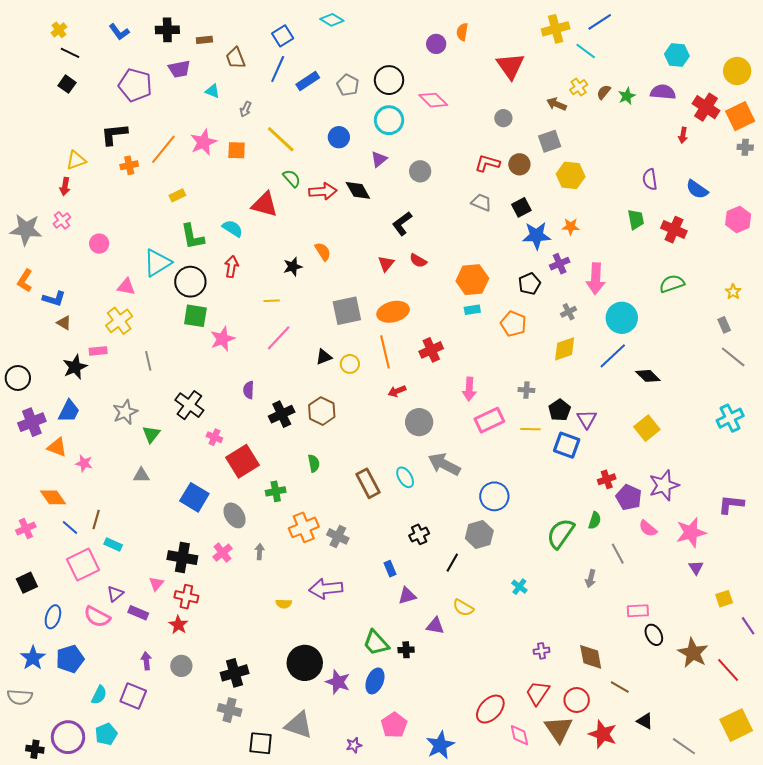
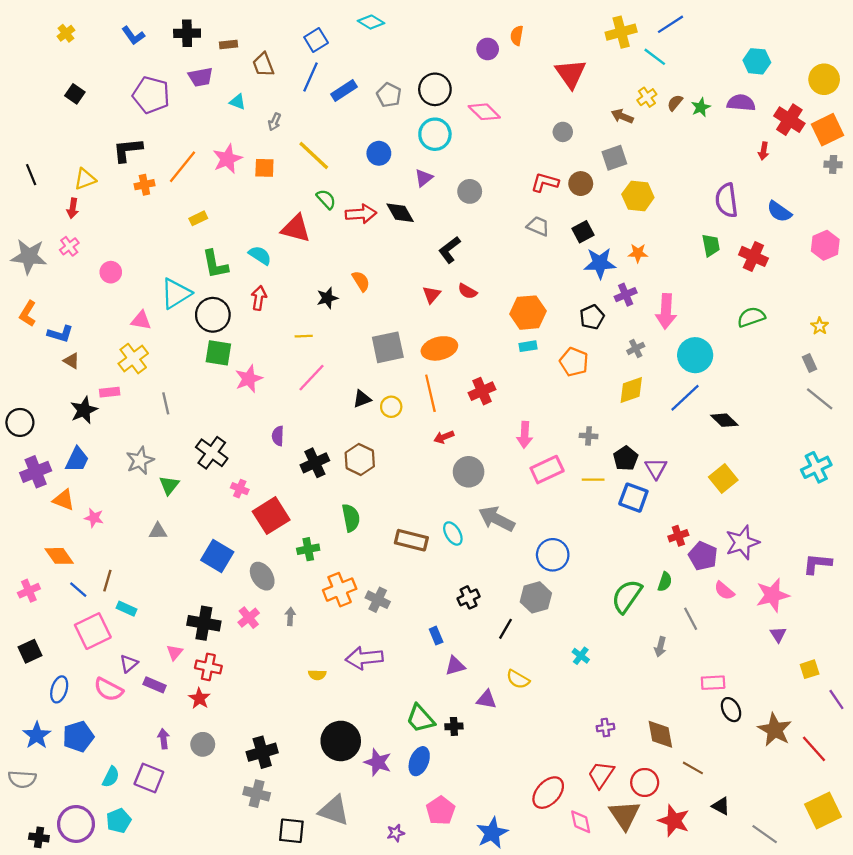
black line: (70, 53) -> (31, 175), moved, turned 42
purple semicircle: (650, 179) -> (727, 200), size x1.4
green semicircle: (314, 463) -> (351, 518), size x1.4
brown rectangle: (368, 483) -> (411, 540), turned -48

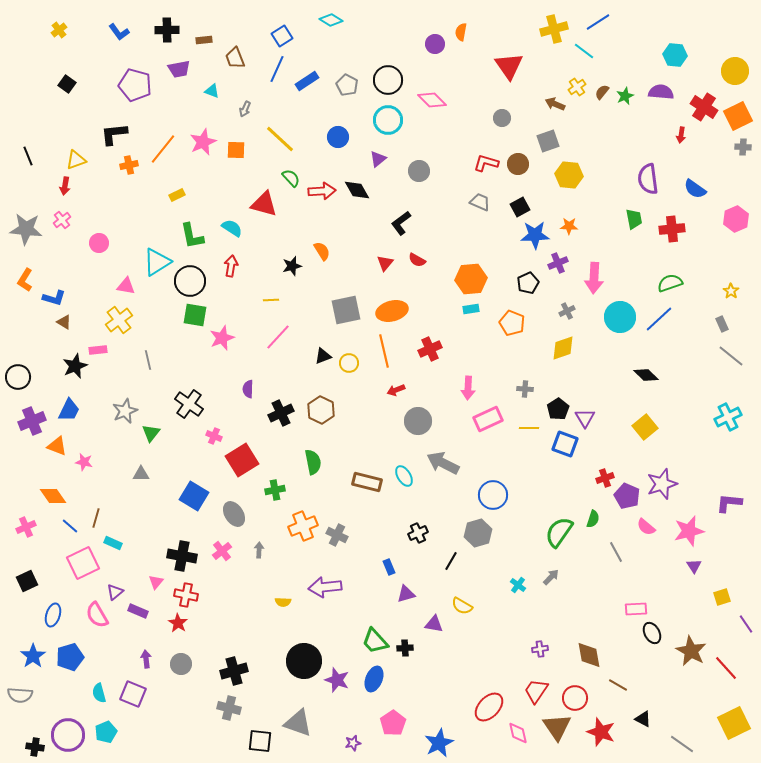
red cross: (753, 256) -> (672, 229), turned -30
blue line: (685, 398) -> (659, 319), moved
gray arrow: (660, 647) -> (551, 577), moved, turned -150
pink semicircle: (109, 689) -> (97, 615), turned 32
cyan semicircle: (111, 777) -> (99, 693), turned 138

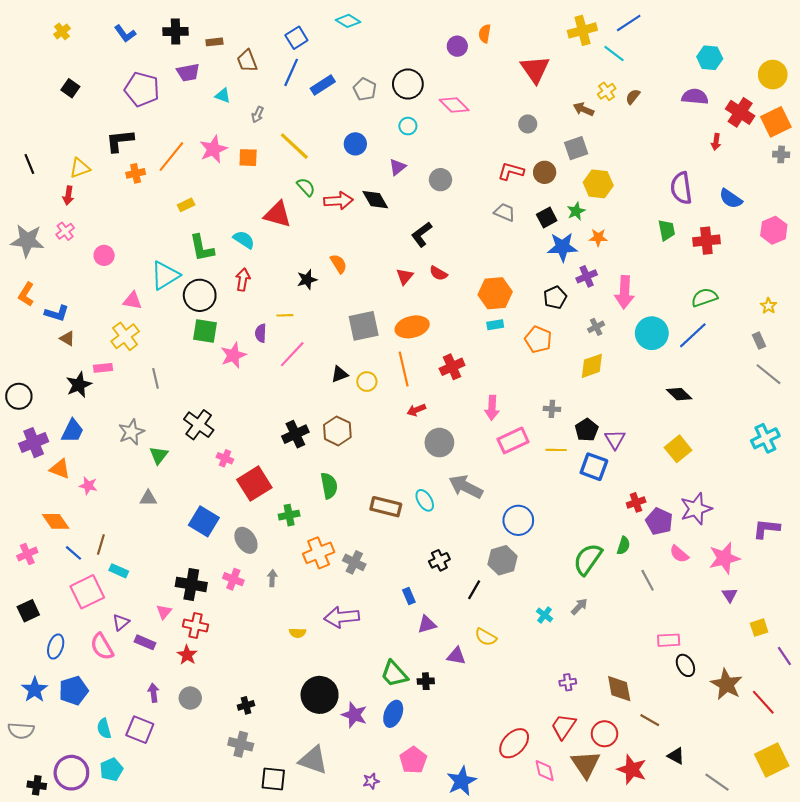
green star: (625, 96) -> (576, 211), moved
cyan circle: (388, 120) -> (408, 126), size x0.6
purple semicircle: (248, 389) -> (261, 333), moved
pink cross: (222, 551) -> (233, 579), turned -30
black cross: (234, 671) -> (246, 705), size x0.6

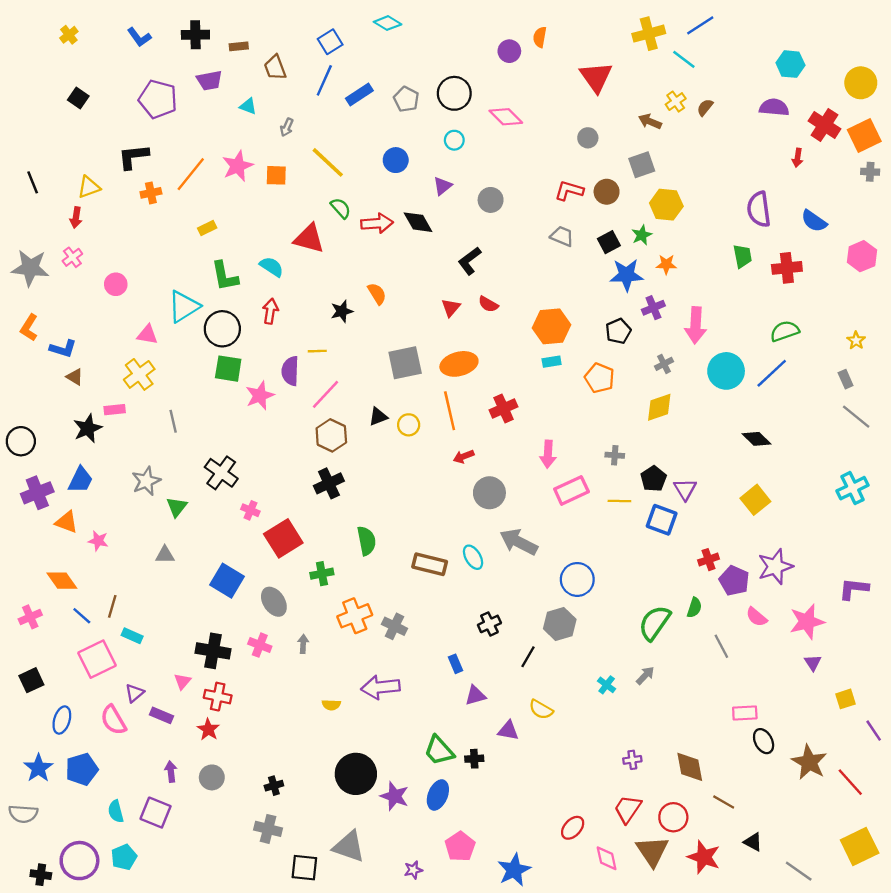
purple semicircle: (261, 333) -> (290, 371), size x1.4
brown hexagon: (337, 431) -> (331, 435), moved
red ellipse: (514, 743) -> (573, 828), size x0.7

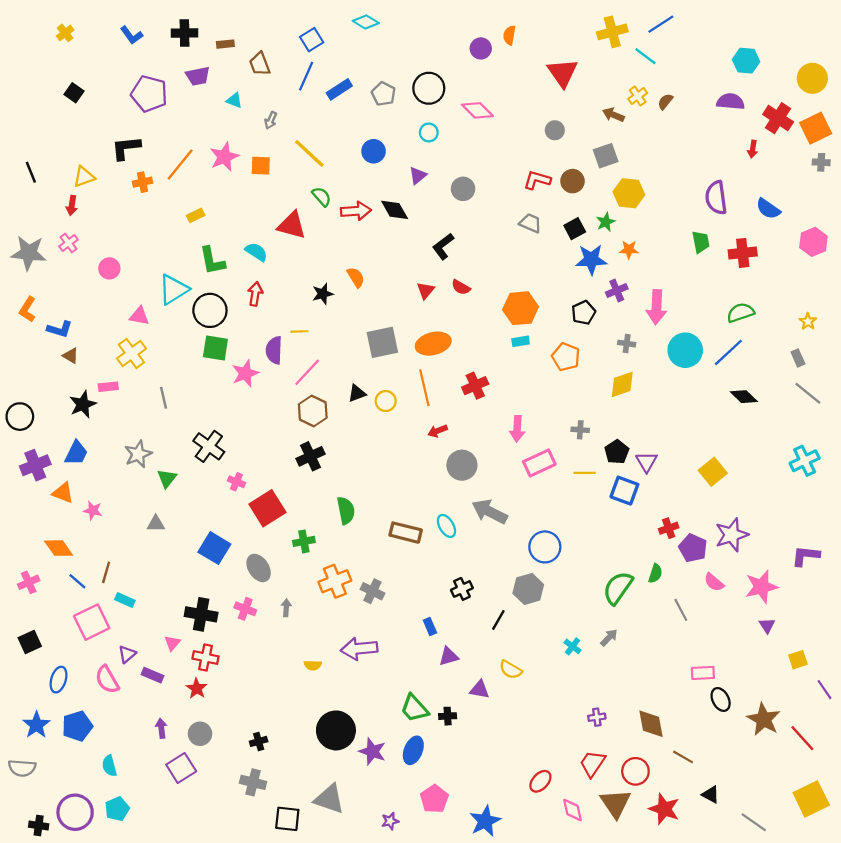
gray cross: (664, 364) -> (627, 344), turned 35
black diamond: (757, 439) -> (744, 397), moved
purple square: (156, 813) -> (181, 768), moved, turned 36

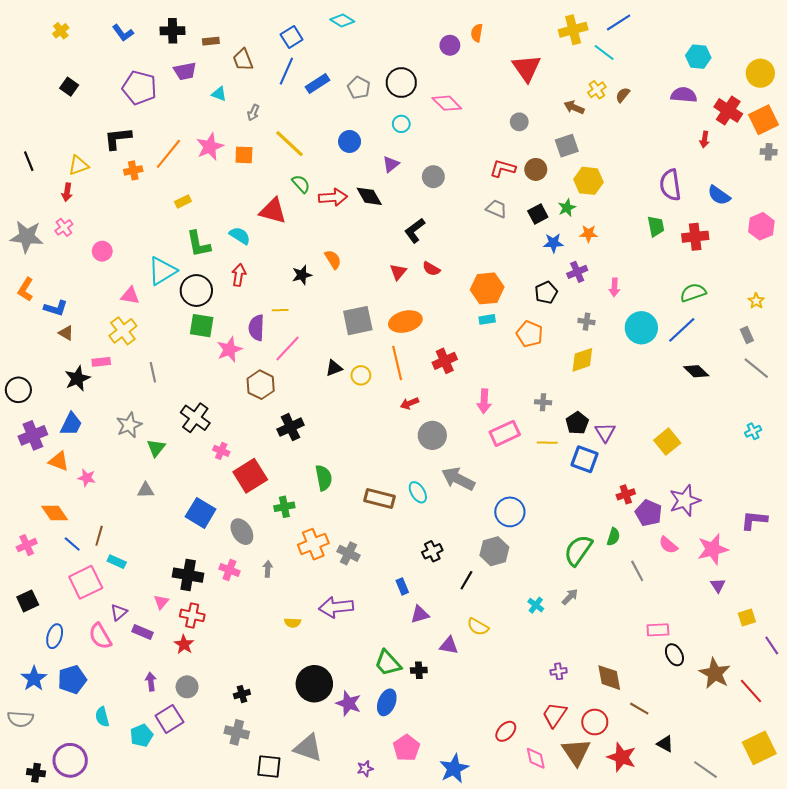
blue star: (591, 260) -> (553, 243), size x0.7
pink arrow: (656, 307) -> (614, 287), size x0.6
brown hexagon: (313, 411) -> (261, 385), moved
cyan cross: (805, 461) -> (753, 431), size x0.6
cyan pentagon: (117, 809) -> (142, 735), moved

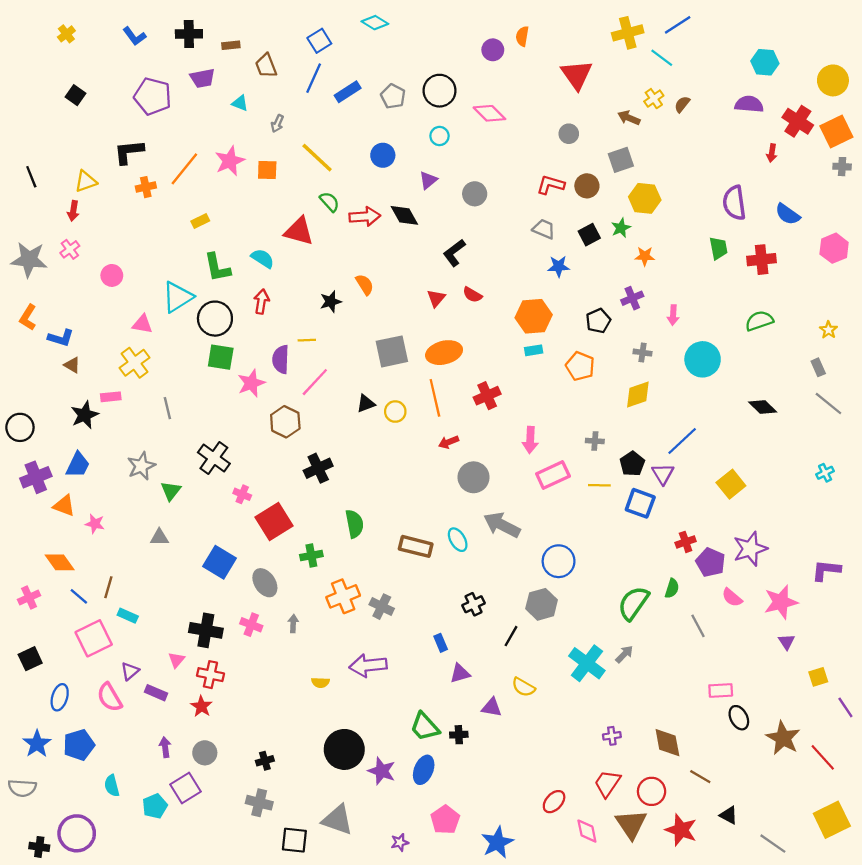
blue star: (553, 243) -> (559, 266), moved
blue line: (682, 330) -> (682, 441), moved
cyan cross: (536, 605) -> (587, 663), size x2.0

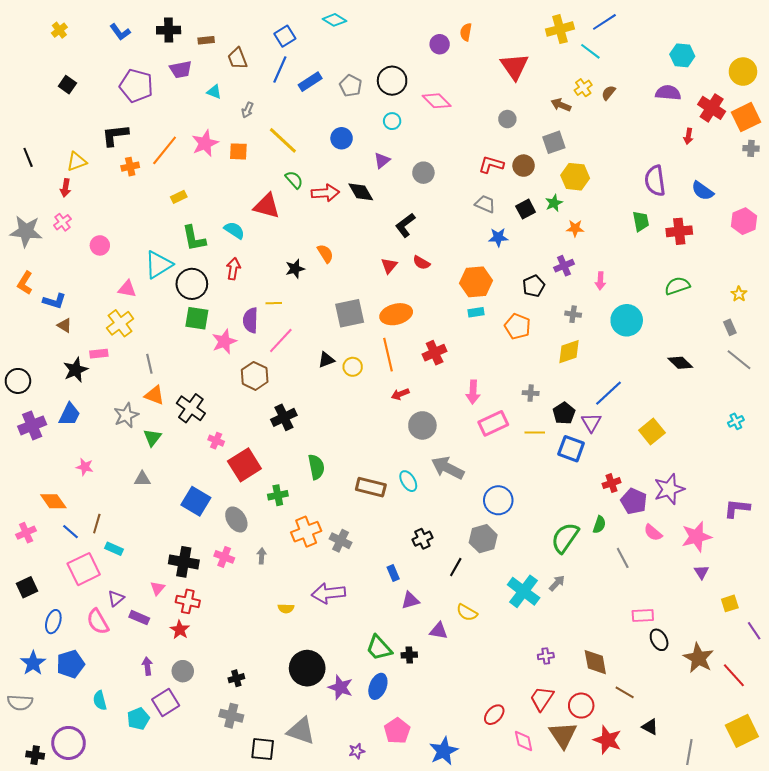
orange triangle: (64, 506) -> (154, 395), moved
gray line: (773, 844) -> (689, 752), turned 65

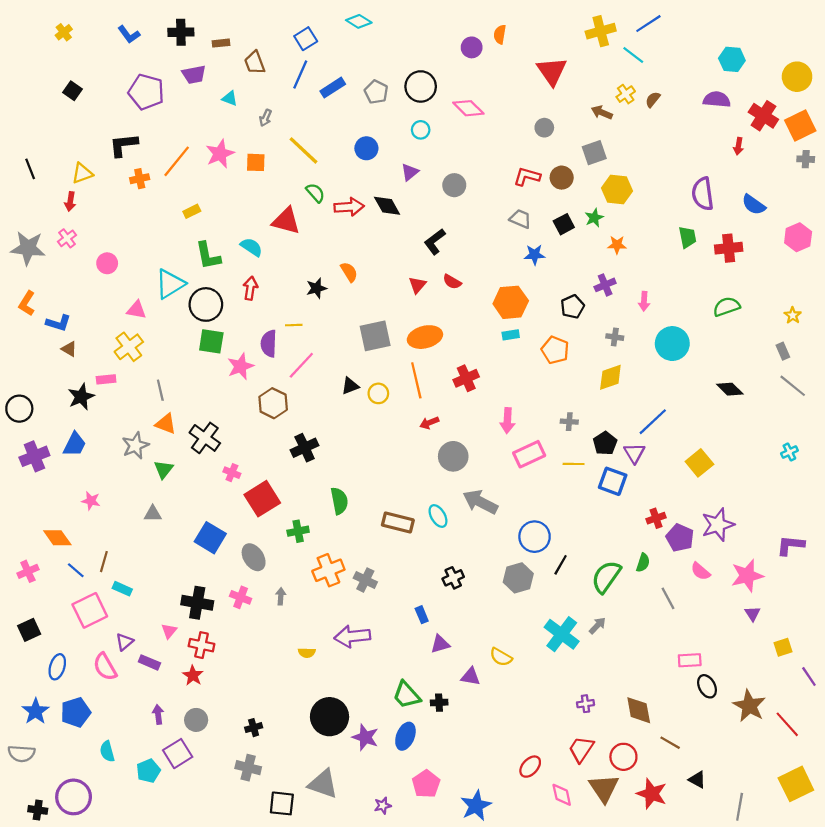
black line: (456, 567) -> (561, 565), moved

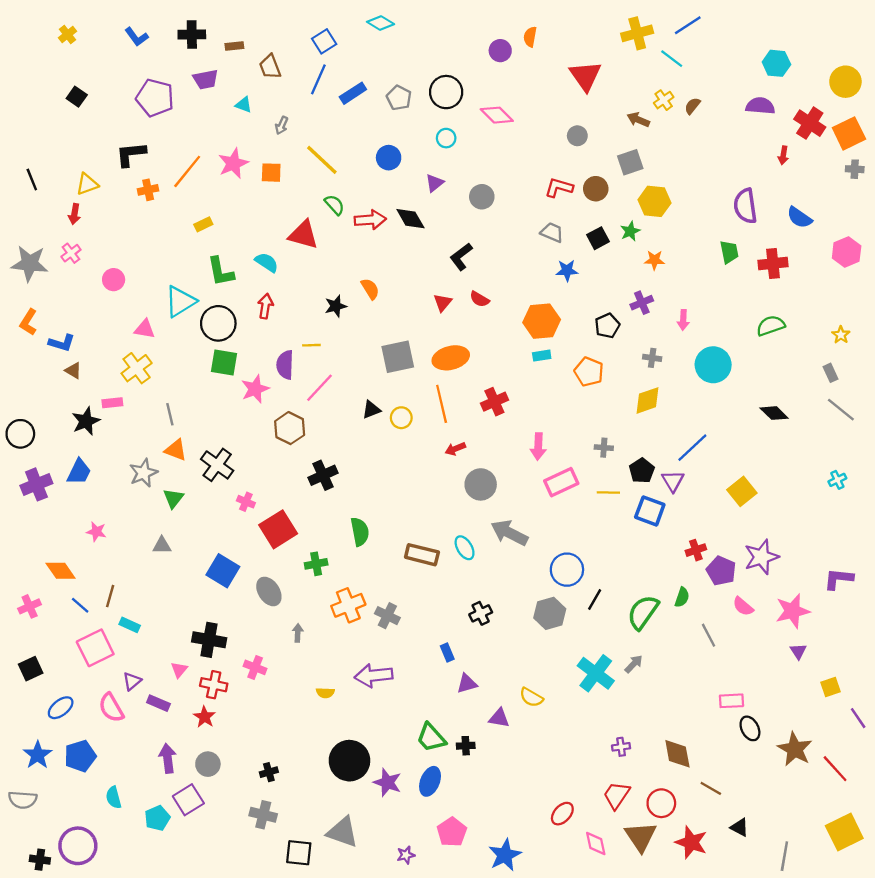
pink cross: (241, 597) -> (255, 667), moved
blue ellipse: (57, 667) -> (61, 708), turned 35
purple arrow: (158, 715) -> (168, 758), size x1.4

